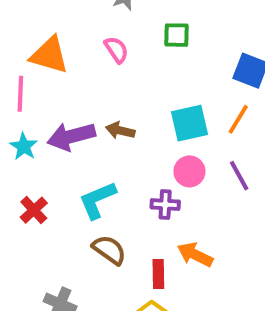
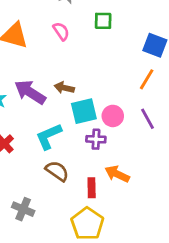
cyan square: (190, 123) -> (84, 111), moved
purple arrow: (71, 136) -> (30, 92), turned 48

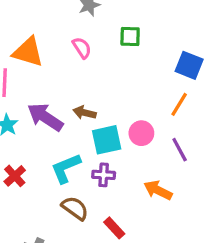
pink circle: (113, 116) -> (141, 133), moved
purple cross: (96, 139) -> (104, 175), moved
orange arrow: (117, 174) -> (158, 190), moved
red rectangle: (92, 188) -> (114, 228), turned -42

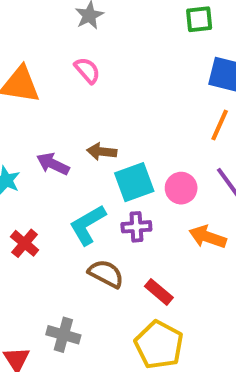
green square: (130, 37) -> (199, 19), moved
purple arrow: (45, 117) -> (53, 164), size x0.7
pink circle: (141, 133) -> (181, 188), moved

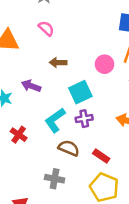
brown arrow: (102, 152) -> (58, 63), moved
pink circle: (181, 188) -> (105, 64), moved
gray cross: (63, 335) -> (55, 179), moved

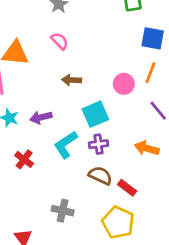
purple arrow: (31, 86) -> (41, 117), moved, turned -36
brown semicircle: (69, 148) -> (100, 176), moved
red rectangle: (101, 156) -> (127, 188), moved

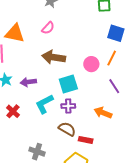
pink semicircle: (60, 41) -> (48, 28), turned 80
brown arrow: (72, 80) -> (54, 57), size x1.6
red rectangle: (127, 188) -> (86, 140), turned -32

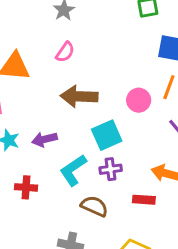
red cross: (13, 111) -> (26, 187), turned -32
brown semicircle: (67, 129) -> (94, 206), moved
red rectangle: (86, 140) -> (144, 200), moved

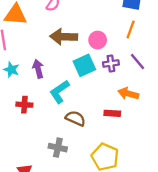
pink circle: (139, 100) -> (98, 40), moved
purple arrow: (45, 139) -> (38, 69), turned 90
purple cross: (111, 169) -> (111, 63), moved

